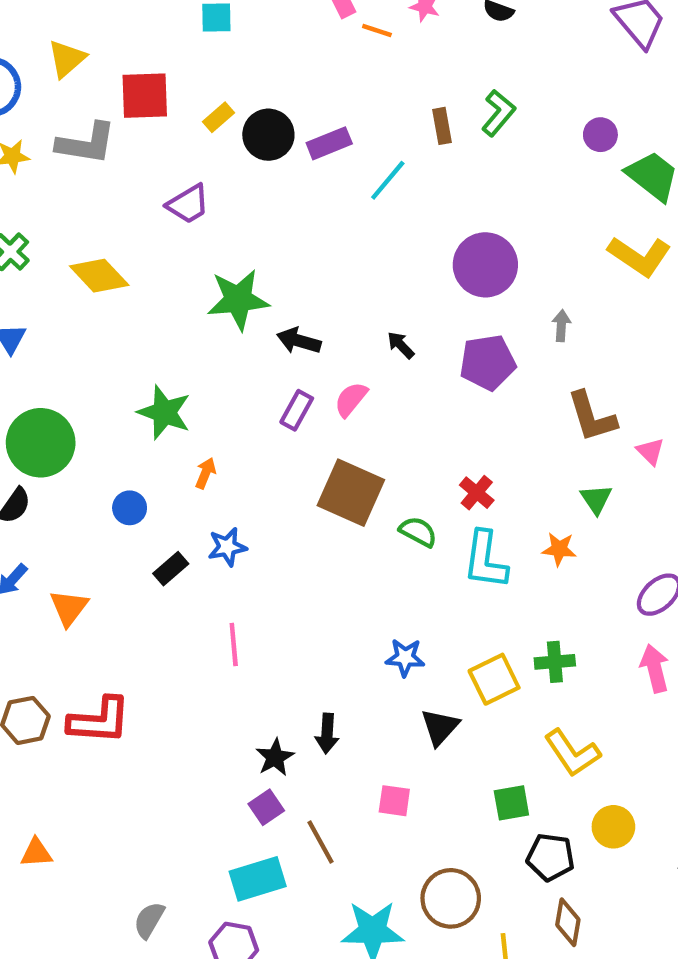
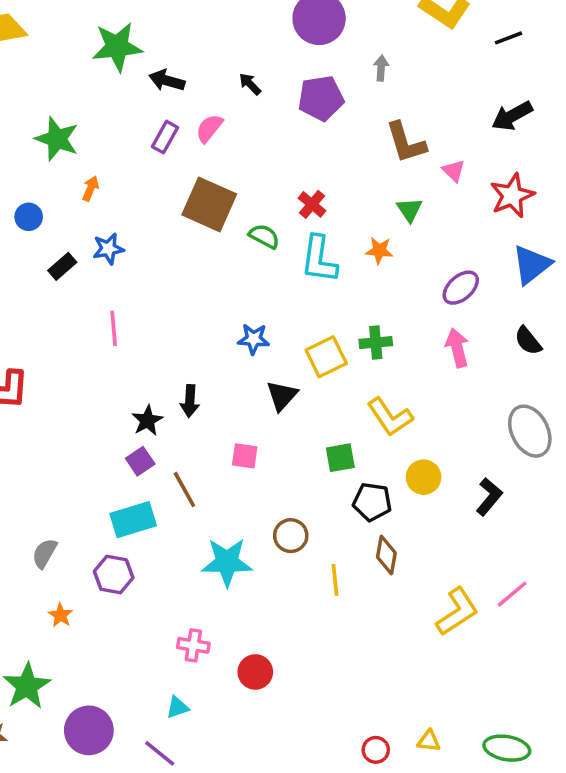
brown circle: (451, 898) -> (291, 536), size x0.7

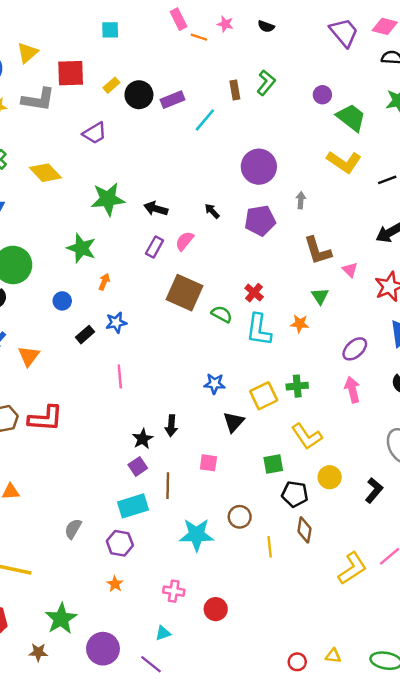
green star: (117, 47) -> (108, 199), moved
brown line: (184, 490) -> (168, 486), turned 30
orange star: (61, 615) -> (115, 584), moved

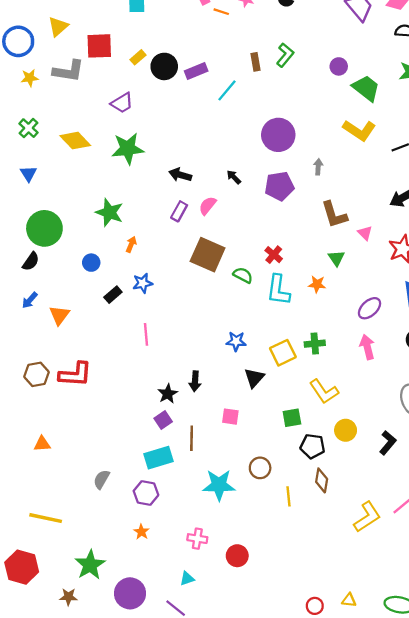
green star: (108, 199) -> (128, 149), moved

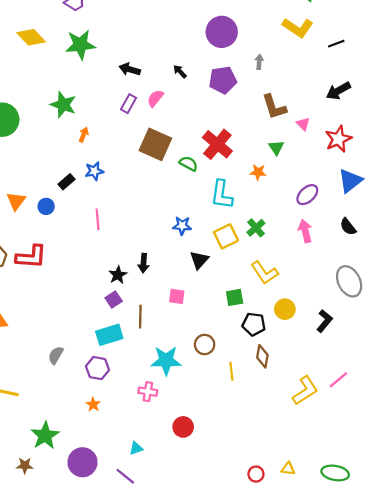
red cross: (274, 255) -> (217, 144), size x1.8
blue circle: (91, 263) -> (46, 206), moved
cyan L-shape: (278, 290) -> (222, 195), moved
green cross: (315, 344) -> (256, 228), turned -36
pink cross: (197, 539) -> (148, 392), moved

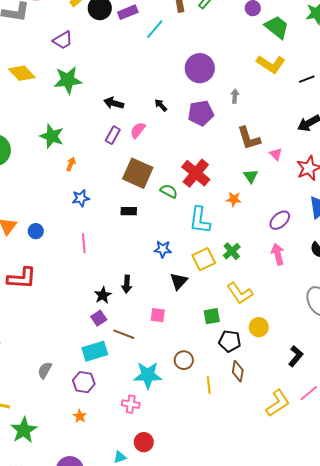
black rectangle: (66, 182) -> (129, 211), moved, turned 42
brown line: (140, 317) -> (124, 334), turned -70
black L-shape: (324, 321) -> (296, 356), moved
red circle: (183, 427) -> (144, 442), moved
green star: (45, 435) -> (24, 430), moved

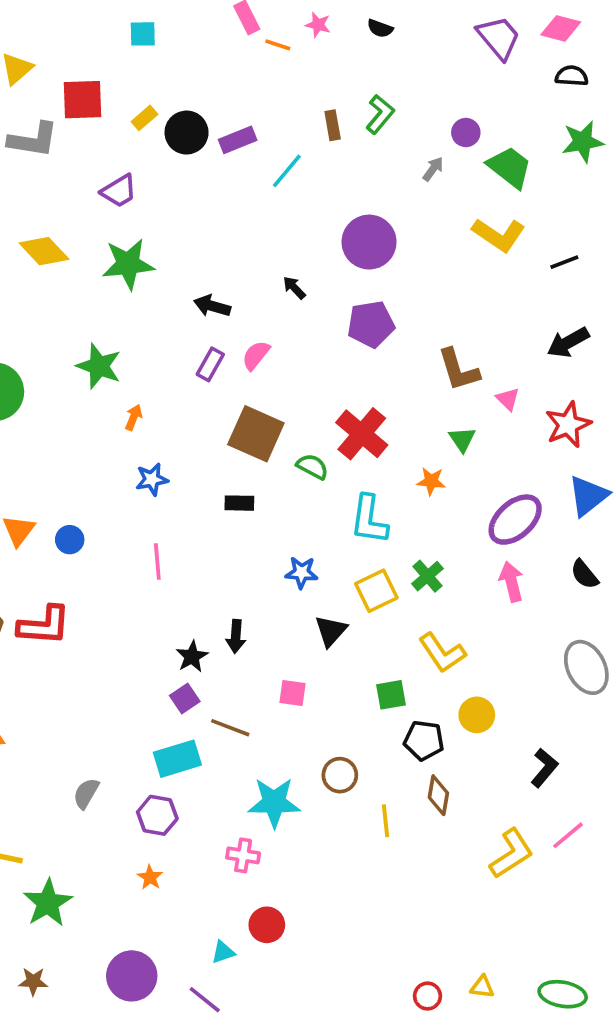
gray arrow: (235, 96) -> (433, 169), moved, turned 32
black arrow: (161, 105) -> (294, 288), moved
purple ellipse: (280, 220) -> (515, 520), size x1.4

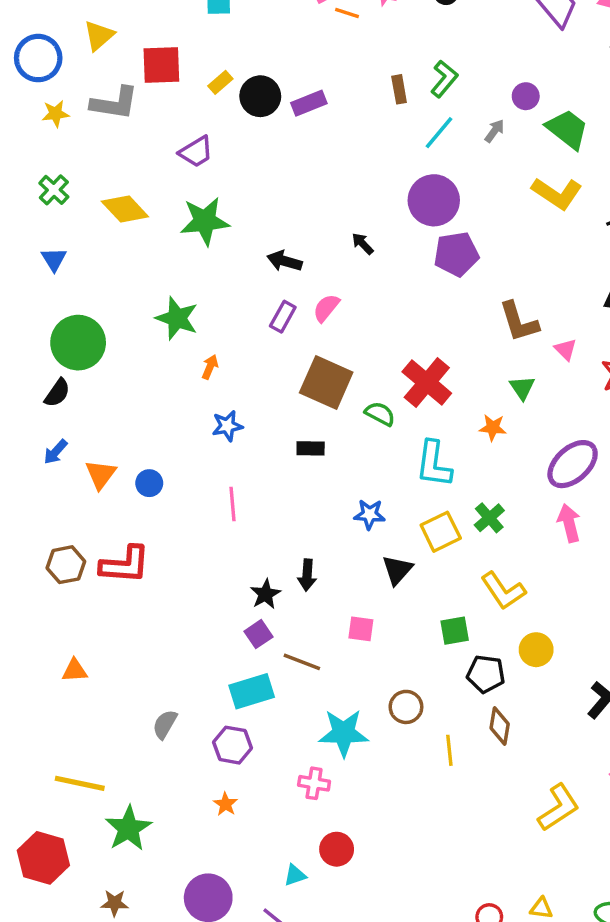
cyan line: (287, 171) -> (439, 133), moved
purple pentagon: (371, 324) -> (456, 254), moved
yellow L-shape: (511, 854) -> (559, 808), moved

